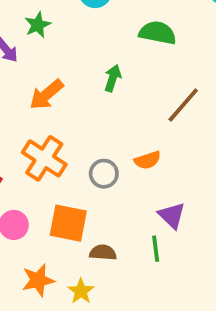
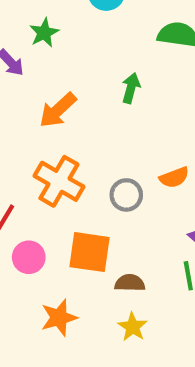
yellow star: (81, 291) -> (133, 327), moved

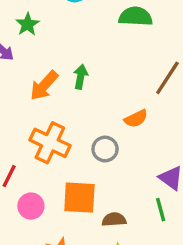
green arrow: (131, 88) -> (81, 77), moved
orange semicircle: (174, 177) -> (136, 119), moved

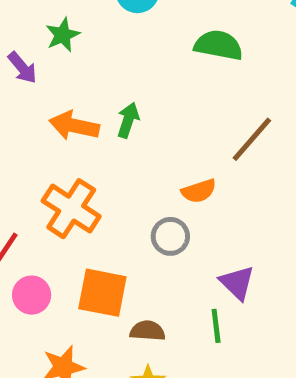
orange arrow: (44, 86) -> (74, 126), turned 52
gray circle: (105, 149) -> (170, 236), moved

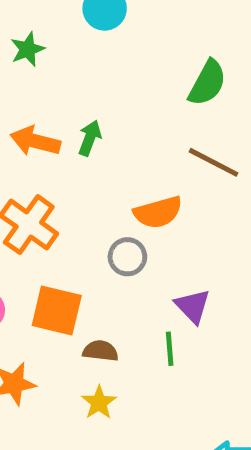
green semicircle: (219, 45) -> (207, 83), moved, turned 105
brown line: (252, 139) -> (214, 162), turned 74
orange semicircle: (199, 191) -> (158, 212), size x1.4

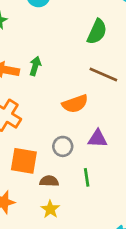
gray circle: (127, 257) -> (63, 146), moved
purple triangle: (193, 306) -> (98, 139), moved, turned -40

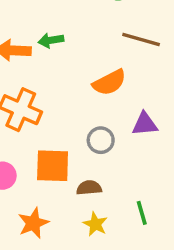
green arrow: (35, 66) -> (51, 40), turned -108
green line: (87, 177) -> (142, 213), moved

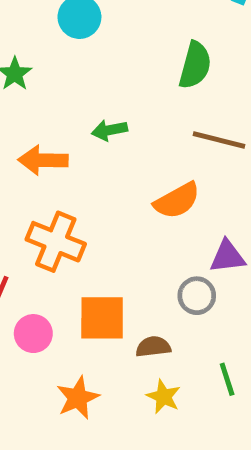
green arrow: (51, 40) -> (109, 130), moved
gray circle: (101, 140) -> (197, 296), moved

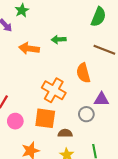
orange semicircle: (177, 201) -> (83, 73), turned 96
orange cross: (56, 242) -> (54, 90), moved

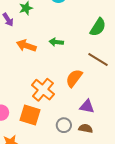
orange semicircle: (83, 73) -> (74, 78), turned 42
gray circle: (86, 114) -> (64, 125), moved
brown semicircle: (65, 133) -> (86, 128), moved

